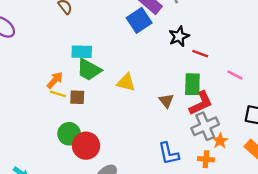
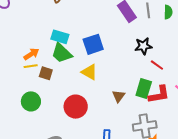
blue square: (139, 20) -> (93, 44), moved
yellow line: (58, 94) -> (31, 66), turned -40
red L-shape: (201, 103) -> (159, 95), moved
red circle: (86, 146) -> (76, 107), moved

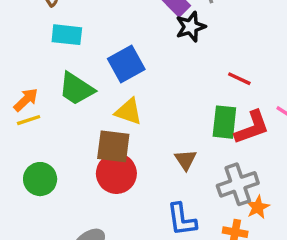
cyan rectangle: (60, 37) -> (67, 35), moved
black star: (143, 46) -> (191, 27), moved
brown square: (46, 73) -> (113, 146), moved, size x1.5
brown triangle: (118, 96) -> (185, 160), moved

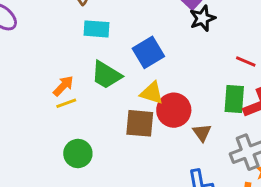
red circle: (116, 173) -> (174, 110), moved

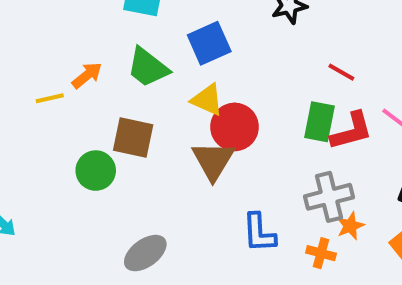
yellow line: (66, 103) -> (50, 98), moved
brown square: (140, 123) -> (133, 138), moved
brown triangle: (202, 133) -> (213, 161), moved, size x1.6

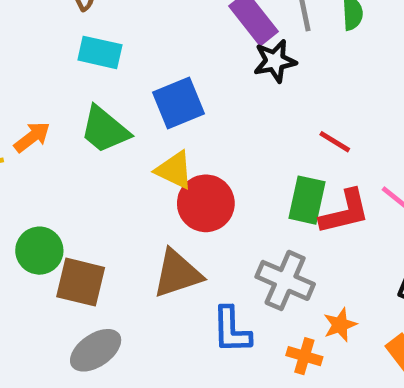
brown square: (133, 138) -> (81, 282), moved
brown triangle: (213, 161) -> (177, 274), moved, turned 39
gray cross: (329, 197) -> (285, 280), moved, turned 36

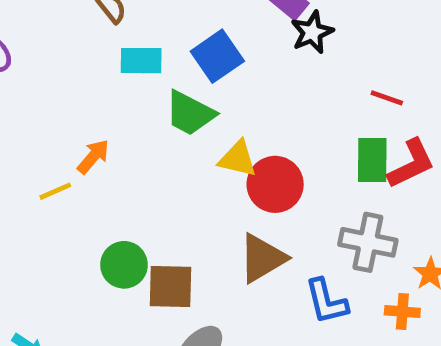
blue square: (178, 103) -> (217, 56), moved
green trapezoid: (105, 130) -> (190, 113), moved

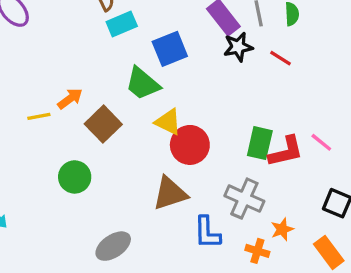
cyan rectangle: (141, 61) -> (122, 24), moved, turned -36
red line: (387, 98) -> (281, 58), moved
brown square: (171, 287) -> (103, 124), moved, turned 32

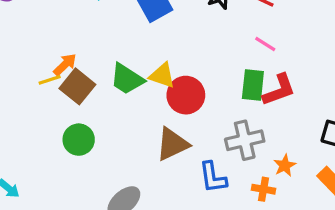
green trapezoid: (143, 84) -> (127, 79), moved
yellow line: (39, 116) -> (50, 80), moved
brown square: (103, 124) -> (77, 86), moved
pink line: (321, 142) -> (265, 44), moved
gray cross: (244, 199) -> (245, 140), turned -30

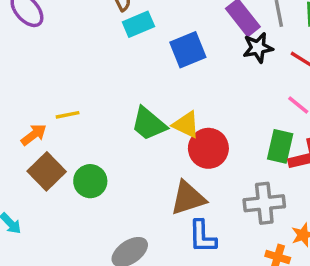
orange arrow: (65, 65) -> (34, 135), moved
brown square: (77, 86) -> (47, 171), moved
blue L-shape: (213, 177) -> (202, 237), moved

